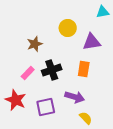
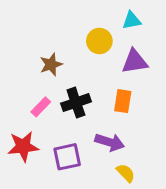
cyan triangle: (103, 12) -> (132, 20), moved
red star: (16, 100) -> (23, 147), turned -30

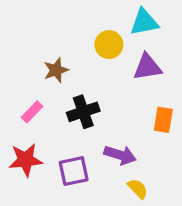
cyan triangle: (132, 20) -> (144, 22), size x1.4
orange rectangle: (123, 101) -> (163, 120), moved
pink rectangle: (41, 107) -> (32, 112), moved

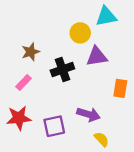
purple triangle: (147, 67) -> (97, 57), moved
brown star: (56, 70) -> (31, 52), moved
black cross: (83, 112) -> (62, 70), moved

